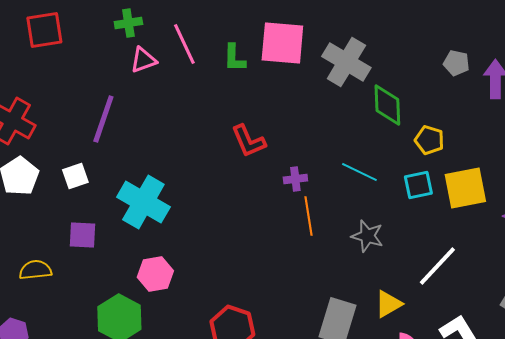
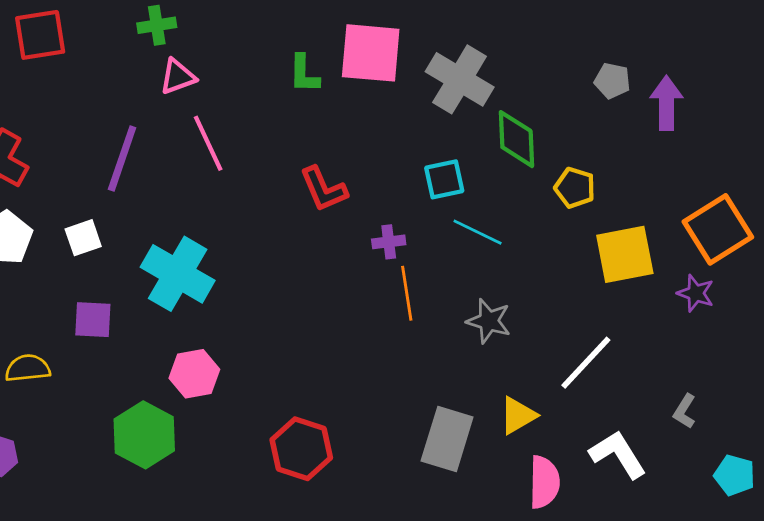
pink line: (184, 44) -> (208, 143), moved
cyan square: (418, 185) -> (444, 179), moved

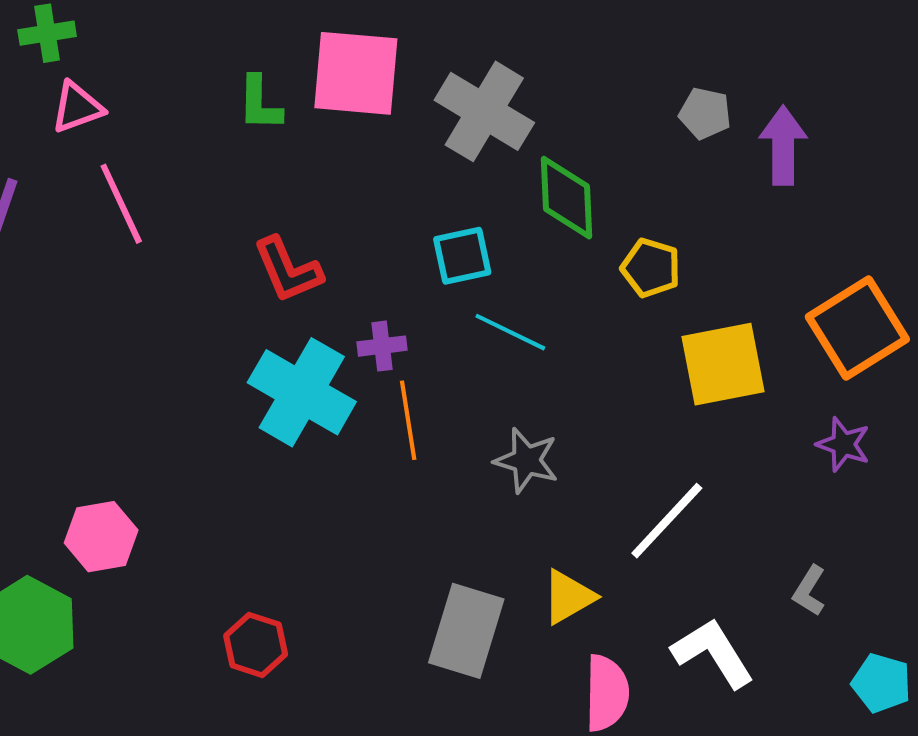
cyan cross: (178, 274) -> (302, 392), moved
purple star: (696, 293) -> (843, 444), moved
red hexagon: (301, 449) -> (256, 645), size x0.7

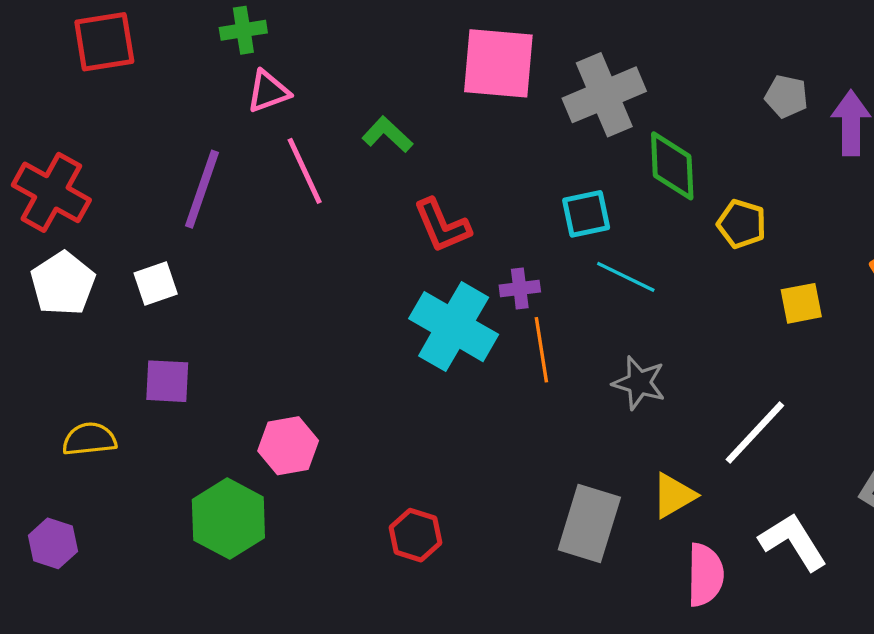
green L-shape: (260, 103) -> (387, 134), moved, turned 132
gray cross: (484, 111) -> (604, 95), turned 36
yellow square: (723, 364) -> (801, 303), size x0.6

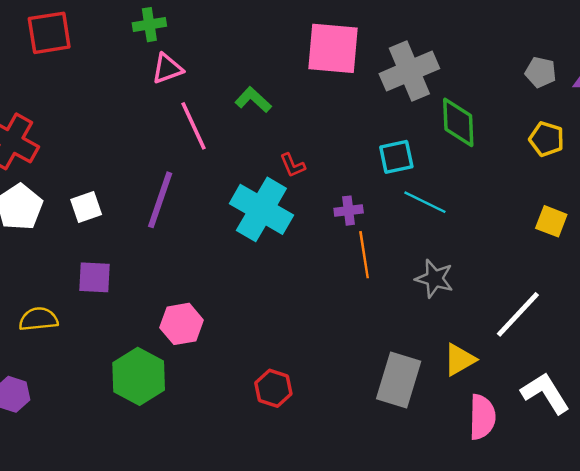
purple line: (202, 189) -> (160, 200), moved
yellow pentagon: (742, 224) -> (547, 139), moved
red L-shape: (442, 226) -> (292, 165), size x0.6
yellow square: (801, 303) -> (551, 221), turned 32
cyan cross: (454, 327) -> (261, 209), moved

